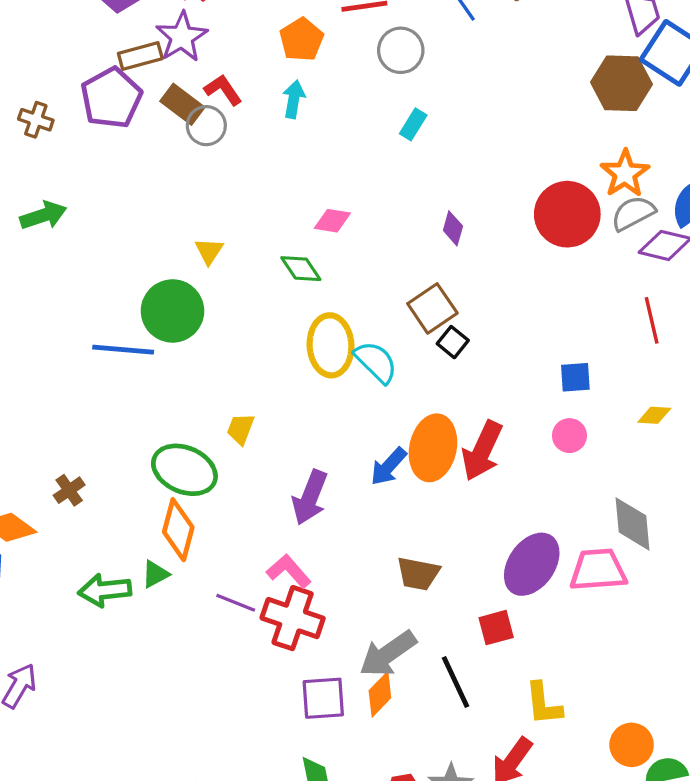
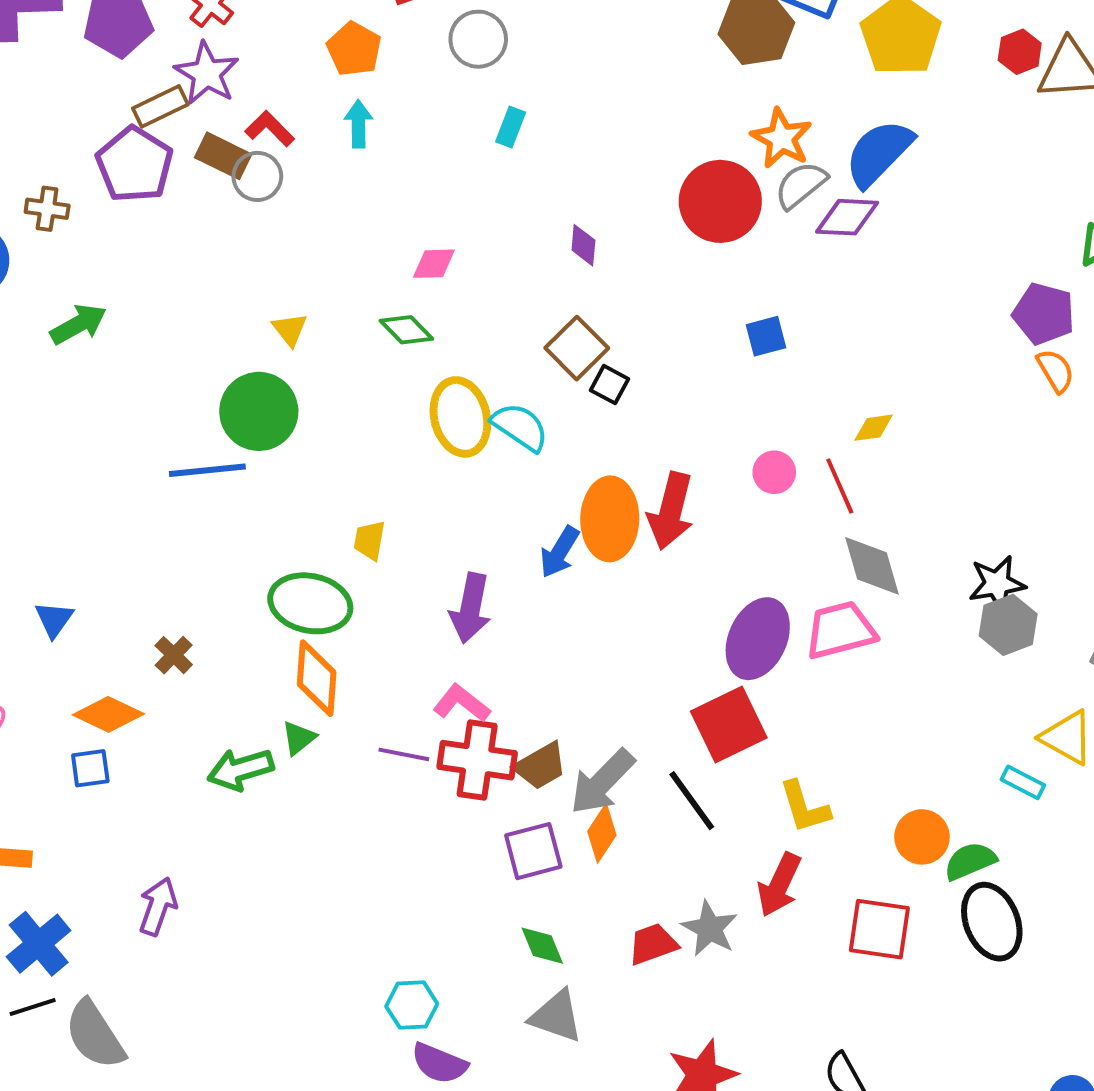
red line: (652, 320) -> (840, 486), moved
blue square: (575, 377) -> (766, 336), moved
brown trapezoid: (418, 574) -> (541, 766), moved, turned -30
red square: (496, 628) -> (729, 724), size x1.6

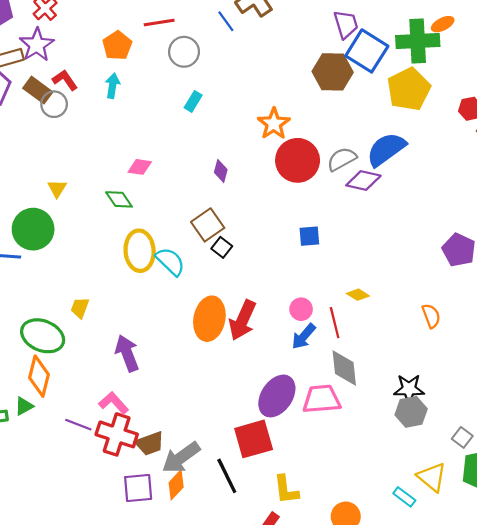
orange star: (782, 138) -> (274, 124), moved
orange semicircle: (1055, 371) -> (431, 316), moved
yellow diamond: (874, 428) -> (358, 295), turned 30
blue arrow: (559, 552) -> (304, 336), moved
purple arrow: (470, 608) -> (127, 353), turned 138

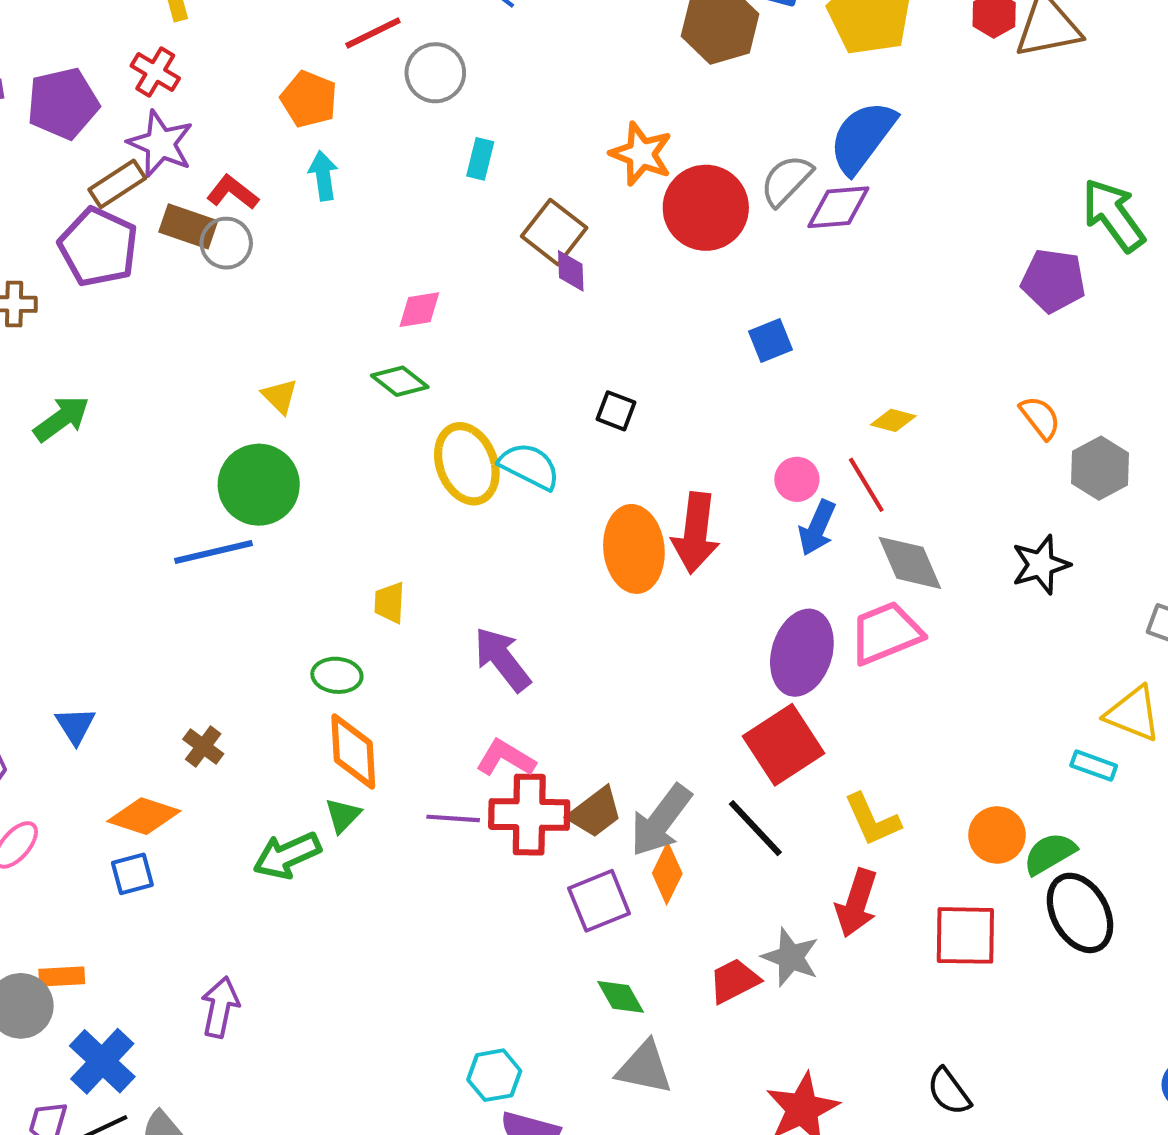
brown square: (208, 225) -> (554, 232), moved
green ellipse: (43, 336) -> (337, 675), size x0.6
gray hexagon: (411, 412) -> (1100, 468), moved

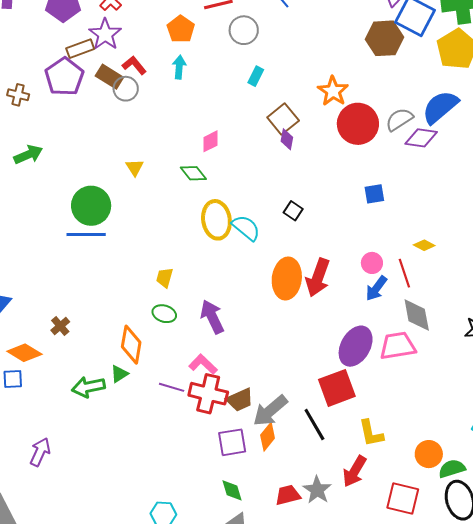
pink diamond: (419, 310) -> (210, 141), turned -30
green circle: (259, 485) -> (91, 206), moved
green ellipse: (337, 675) -> (164, 314), moved

